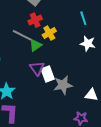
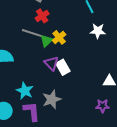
yellow cross: (49, 33) -> (59, 37), moved
gray star: (63, 85) -> (52, 99), moved

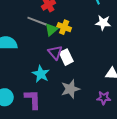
yellow cross: (59, 37) -> (64, 27), turned -32
cyan star: (25, 91) -> (41, 74), moved
gray star: (52, 99) -> (70, 89), moved

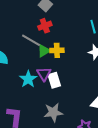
yellow cross: (64, 27) -> (57, 50), turned -32
cyan star: (41, 74) -> (28, 79), moved

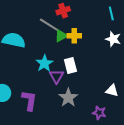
purple triangle: (44, 74) -> (56, 76), moved
gray star: (53, 112) -> (68, 98), turned -30

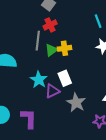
gray line: (49, 25) -> (38, 41), turned 72
purple triangle: (56, 76) -> (52, 91), turned 42
gray star: (68, 98) -> (76, 103), moved

